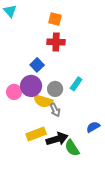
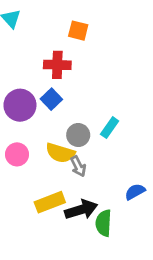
red cross: (56, 42) -> (57, 65), moved
purple circle: (31, 86) -> (20, 105), moved
pink circle: (14, 92) -> (17, 154), moved
green semicircle: (72, 148) -> (104, 223), turned 36

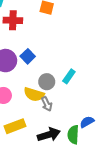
red cross: (57, 65) -> (13, 20), moved
yellow rectangle: (50, 202) -> (15, 126), moved
green semicircle: (104, 223) -> (73, 135), moved

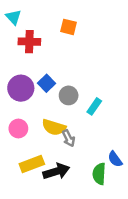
gray circle: (47, 82) -> (69, 95), moved
blue semicircle: (87, 122) -> (115, 159), turned -96
black arrow: (49, 135) -> (56, 171), moved

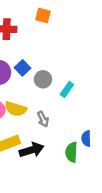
yellow semicircle: (54, 127) -> (16, 109), moved
blue semicircle: (115, 159) -> (86, 139), turned 35

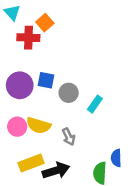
orange square: (43, 15) -> (45, 23), moved, turned 35
blue square: (22, 68) -> (46, 80), turned -35

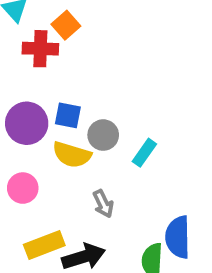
yellow semicircle: (38, 125) -> (72, 155), moved
blue semicircle: (116, 158) -> (178, 237), size x1.5

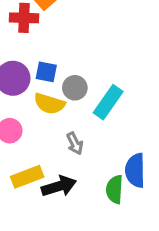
cyan rectangle: (144, 153) -> (108, 102), size x1.5

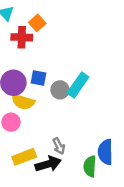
cyan rectangle: (108, 102) -> (78, 85), moved
yellow semicircle: (49, 104) -> (23, 102), moved
gray arrow: (75, 143) -> (59, 146), moved

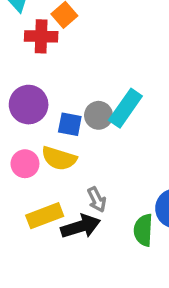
blue square: (38, 78) -> (70, 124), moved
yellow semicircle: (23, 102) -> (59, 158), moved

